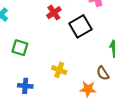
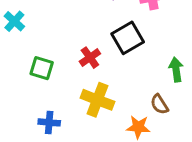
red cross: (54, 13) -> (90, 58), moved
yellow cross: (59, 70) -> (97, 100), size x1.5

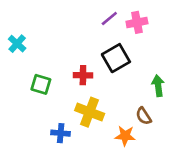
red cross: (90, 58) -> (83, 75), turned 36
blue cross: (49, 122) -> (61, 133), moved

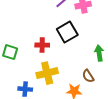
yellow cross: (90, 112) -> (47, 73), turned -35

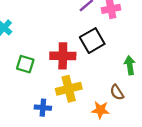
red cross: (42, 45) -> (63, 56), size x1.5

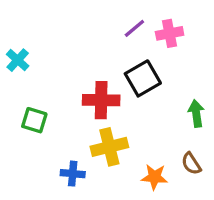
green square: (25, 64) -> (34, 120), moved
brown semicircle: (117, 92) -> (191, 164), moved

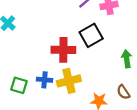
green square: (34, 120) -> (19, 85), moved
blue cross: (73, 174) -> (44, 80), moved

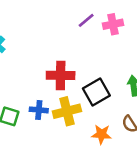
black square: (91, 35) -> (96, 92), moved

